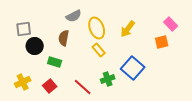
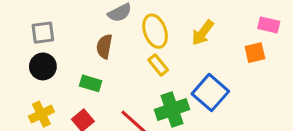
pink rectangle: (171, 24) -> (269, 25), turned -32
black circle: (35, 46) -> (43, 66), moved
green cross: (108, 79) -> (172, 109), size x1.5

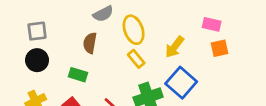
pink rectangle: (269, 25) -> (212, 24), moved
yellow arrow: (203, 33) -> (175, 47), moved

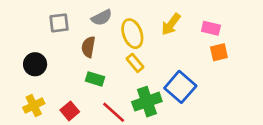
gray square: (37, 31) -> (59, 23), moved
yellow arrow: (175, 47) -> (171, 24), moved
green rectangle: (78, 75) -> (95, 79), moved

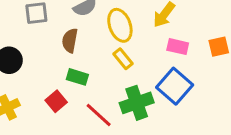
pink rectangle: (211, 28) -> (178, 47), moved
red square: (70, 111) -> (56, 101), moved

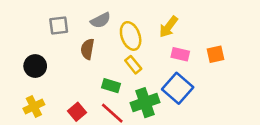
green rectangle: (77, 77) -> (111, 86), moved
red square: (56, 101) -> (77, 112), moved

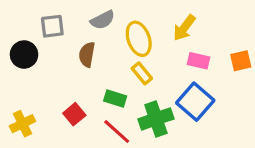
black circle: (35, 66) -> (24, 55), moved
red square: (77, 112) -> (74, 114), moved

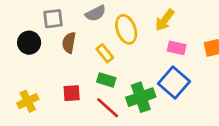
brown semicircle: (87, 55) -> (69, 43), moved
yellow rectangle: (142, 73) -> (105, 53), moved
red square: (74, 114) -> (72, 93), turned 36

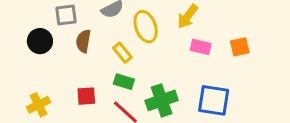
blue square: (174, 83) -> (214, 100), moved, turned -32

